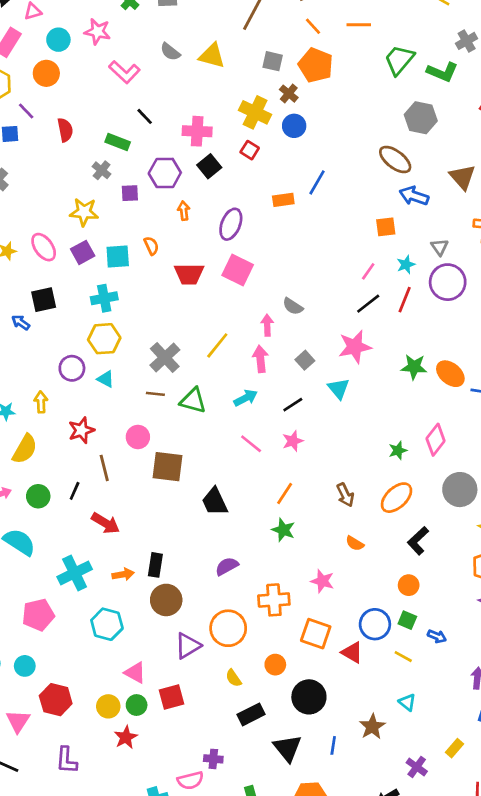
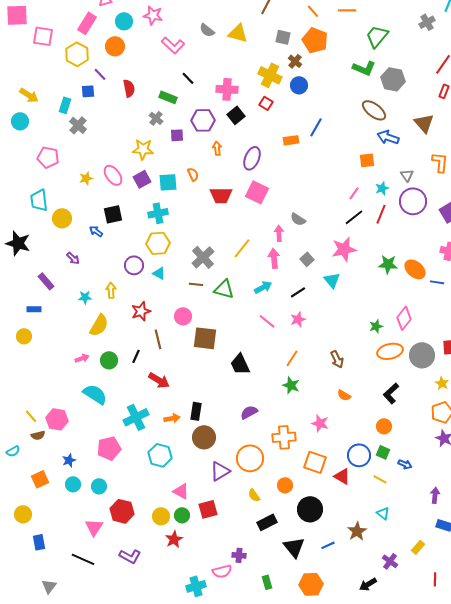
green L-shape: (442, 72) -> (364, 68), moved
orange ellipse: (396, 498) -> (390, 351), moved, turned 30
blue line: (333, 745) -> (328, 545), turned 56
purple L-shape: (67, 760) -> (130, 556), turned -65

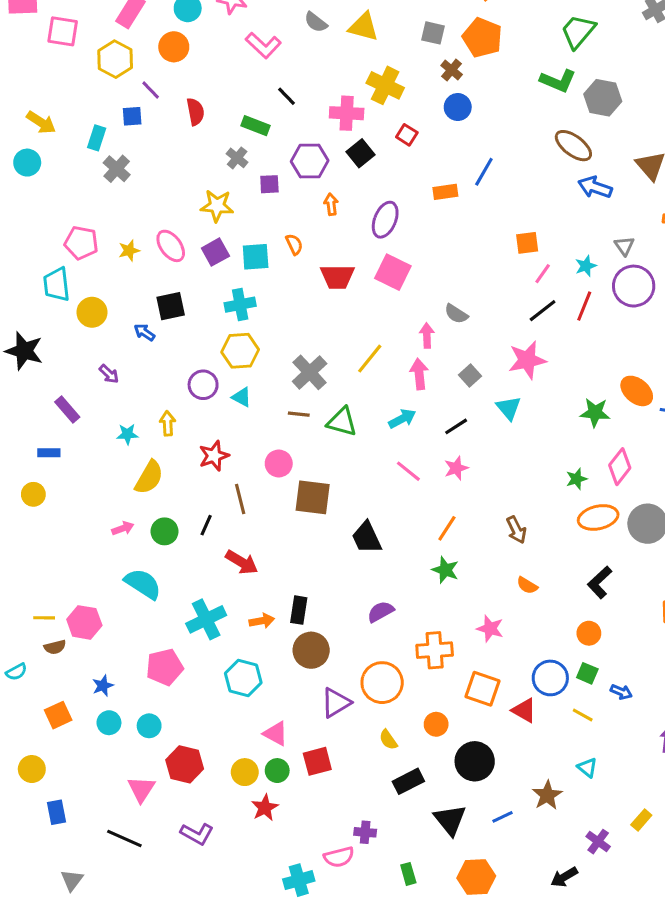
yellow cross: (270, 75) -> (385, 85), moved
pink pentagon: (48, 157) -> (81, 243), moved
orange square: (367, 160) -> (527, 243), moved
green star: (388, 264) -> (595, 413), moved
yellow line: (31, 416) -> (44, 618), turned -48

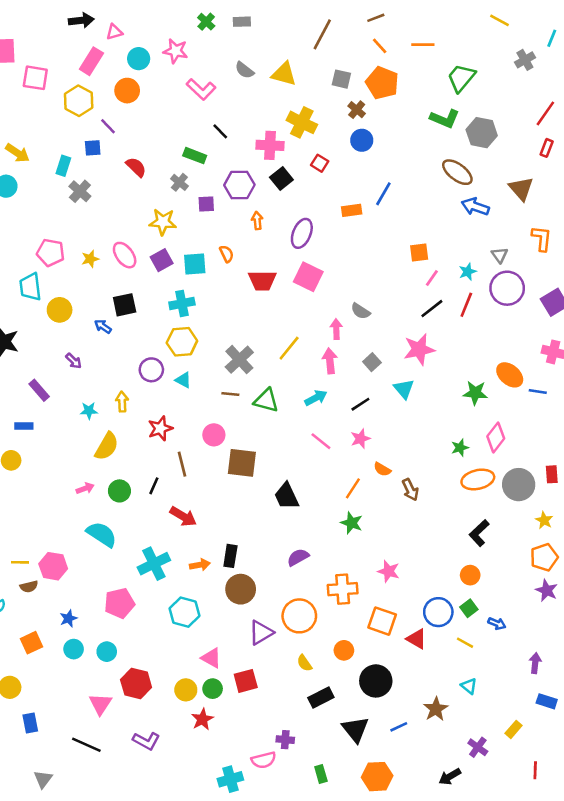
red semicircle: (195, 112) -> (136, 167), moved, turned -35
orange semicircle: (527, 585) -> (382, 469), moved
green square: (587, 673) -> (469, 608), turned 30

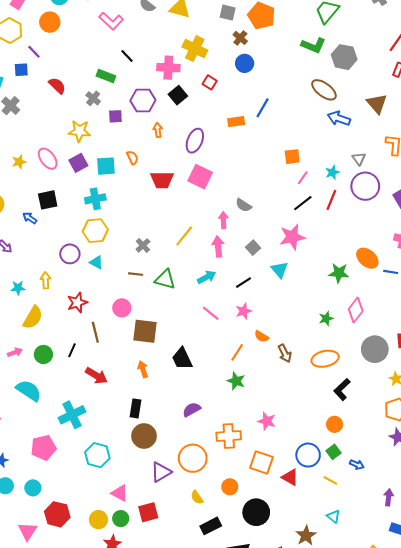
gray cross: (239, 360) -> (143, 245), size x0.6
orange ellipse: (478, 479) -> (325, 359), moved
orange arrow: (200, 565) -> (143, 369), moved, turned -98

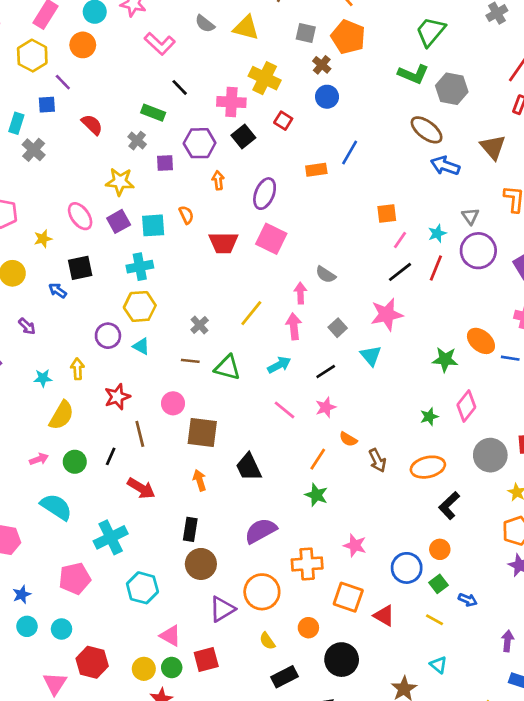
yellow star: (19, 162) -> (43, 239), moved
purple semicircle: (192, 410) -> (261, 531), size x1.4
blue circle: (308, 455) -> (407, 568), moved

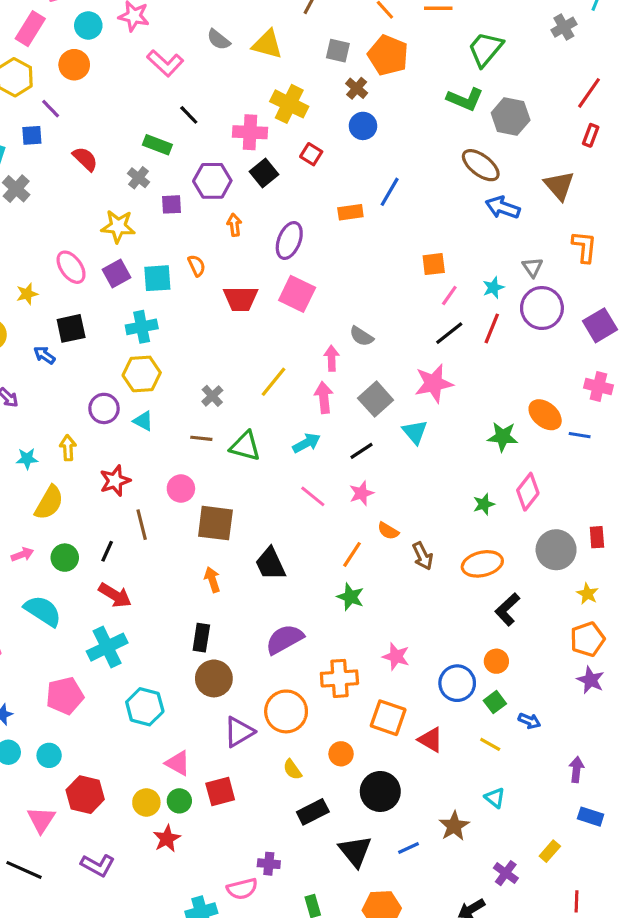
gray square: (338, 328) -> (376, 399), size x1.5
red arrow: (141, 488) -> (115, 595), moved

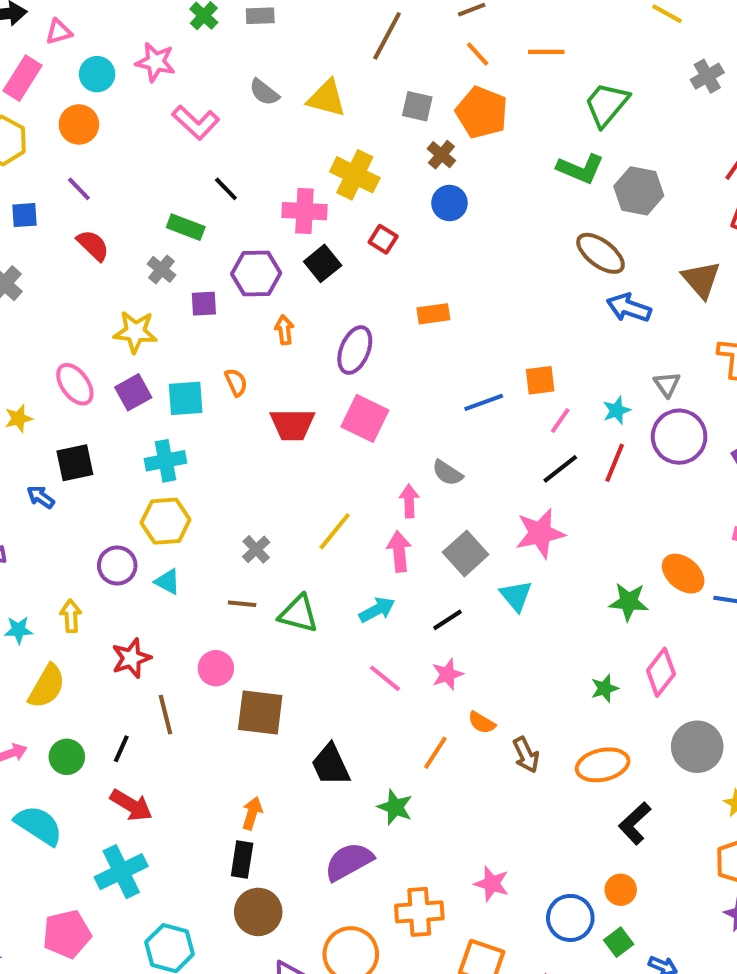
purple line: (51, 109) -> (79, 189), moved
blue line: (390, 192) -> (484, 402), moved, turned 40
orange arrow: (212, 580) -> (252, 813), moved, turned 35
green star: (350, 597) -> (395, 807), moved

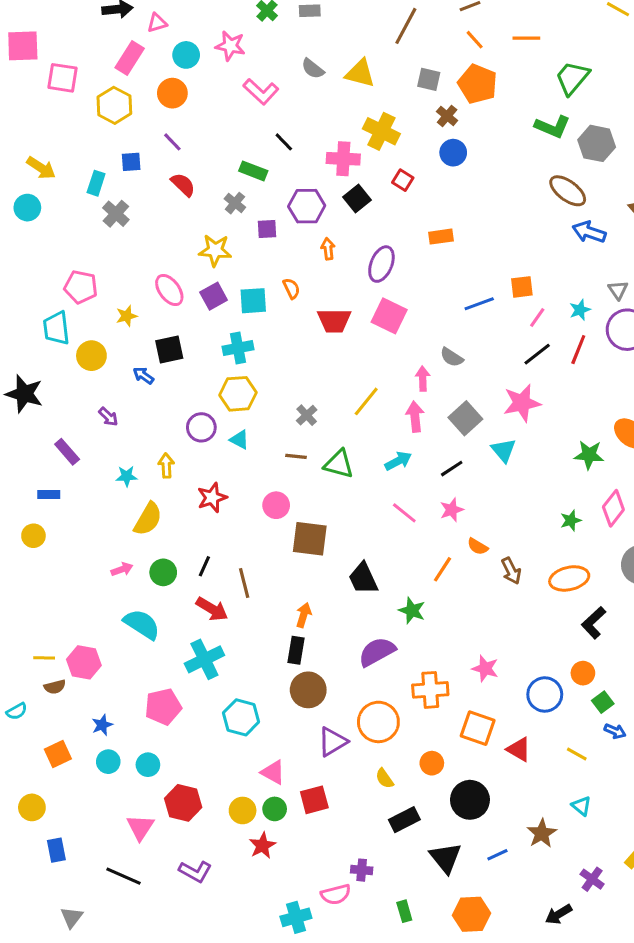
brown line: (166, 715) -> (244, 583), moved
green square: (619, 942) -> (603, 702), moved

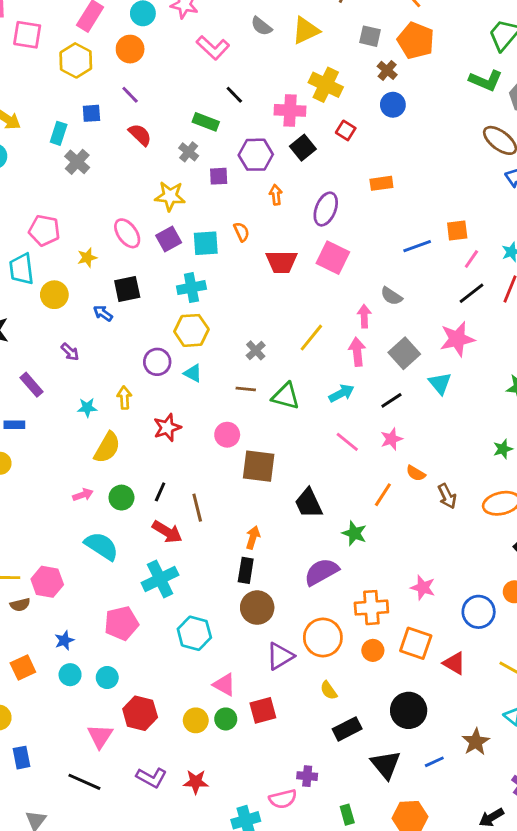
yellow triangle: (360, 73) -> (306, 30), turned -40
orange circle: (432, 763) -> (373, 650), moved
red star: (262, 846) -> (196, 782), moved, turned 30

